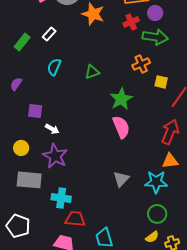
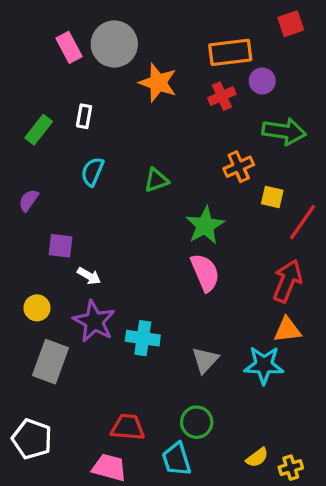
white rectangle: (49, 34) -> (84, 116), turned -32
green arrow: (155, 37) -> (284, 131), moved
gray rectangle: (29, 180) -> (50, 362), turned -75
cyan cross: (61, 198) -> (143, 338), moved
green circle: (157, 214) -> (197, 422), moved

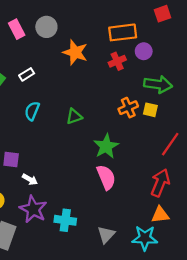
gray circle: (114, 44) -> (46, 27), size x0.7
white rectangle: (84, 116) -> (27, 74), turned 48
yellow square: (272, 197) -> (150, 110), moved

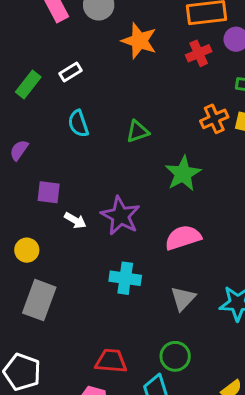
cyan semicircle: (32, 111) -> (78, 124), turned -42
pink semicircle: (106, 177) -> (183, 238), moved, turned -85
purple star: (33, 209) -> (121, 216), moved

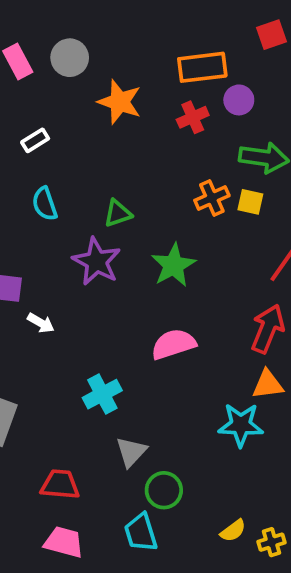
purple star: (121, 216) -> (97, 261), moved
cyan cross: (125, 278) -> (102, 394), turned -36
gray triangle: (183, 299) -> (131, 452), moved
red trapezoid: (111, 361) -> (60, 484), moved

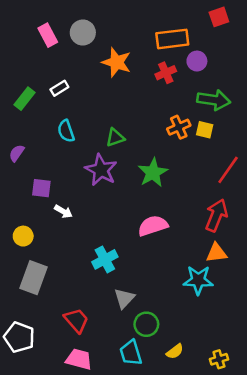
red trapezoid: (60, 484) -> (76, 320), turned 44
yellow semicircle: (233, 531) -> (175, 351), moved

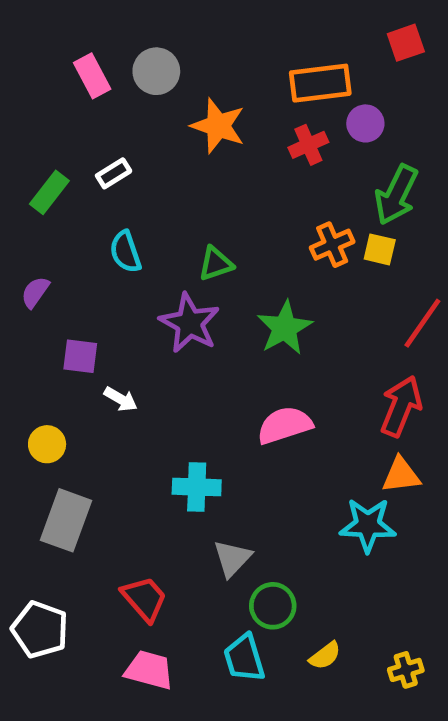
green arrow: (214, 100) -> (396, 195), turned 108
cyan cross: (105, 259) -> (197, 487), turned 30

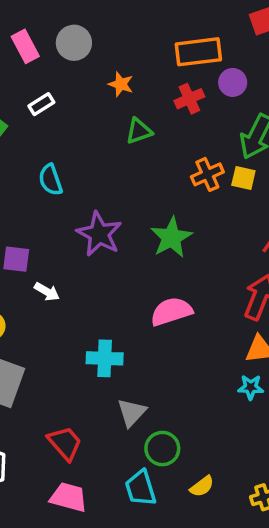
orange star: (218, 126) -> (121, 84), size x0.6
white rectangle: (114, 173) -> (41, 104), moved
green triangle: (216, 264) -> (139, 131), moved
cyan star: (368, 525) -> (251, 387), moved, size x0.6

